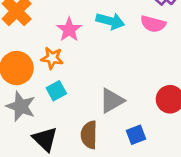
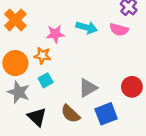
pink star: (69, 30) -> (55, 34), turned 30
brown semicircle: (89, 135) -> (70, 114), turned -48
blue square: (136, 135) -> (106, 114), size x1.5

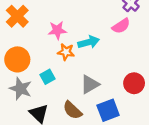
cyan arrow: (87, 27) -> (89, 42), moved, turned -30
pink semicircle: (119, 30) -> (121, 26), turned -48
orange star: (42, 56) -> (66, 52), moved

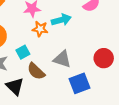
gray triangle: (90, 84) -> (62, 59), turned 48
brown semicircle: (72, 110) -> (36, 71), moved

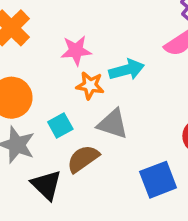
gray triangle: (62, 59) -> (113, 124), moved
brown semicircle: (36, 71) -> (83, 159), turned 102

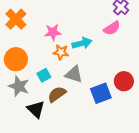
blue square: (158, 180) -> (101, 93), moved

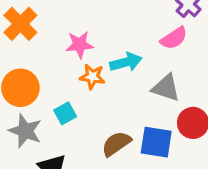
gray triangle: (74, 74) -> (166, 88), moved
blue square: (101, 93) -> (156, 142), turned 30
brown semicircle: (57, 94) -> (116, 144), moved

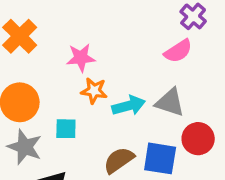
cyan arrow: (126, 62) -> (129, 106), moved
cyan square: (65, 113) -> (66, 129), turned 30

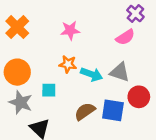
pink star: (81, 58) -> (70, 30), moved
cyan arrow: (129, 106) -> (92, 74), turned 35

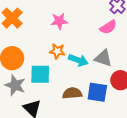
cyan square: (49, 90) -> (40, 74), size x1.5
brown semicircle: (85, 111) -> (72, 93), turned 30

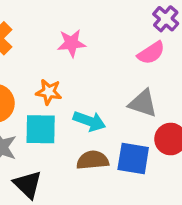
orange star: (57, 51) -> (49, 92), moved
cyan arrow: (78, 60) -> (89, 121), moved

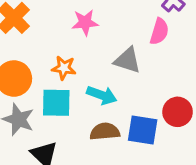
pink semicircle: (151, 53) -> (159, 32), turned -40
gray triangle: (143, 103) -> (128, 60), moved

